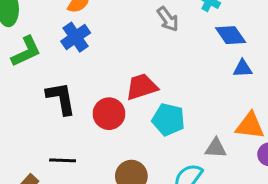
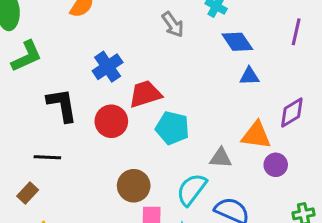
blue cross: (76, 37) -> (108, 67), moved
black line: (63, 160) -> (47, 157), moved

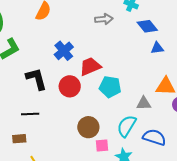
gray arrow: (173, 25) -> (104, 19), turned -54
brown rectangle: (28, 193) -> (19, 139), turned 48

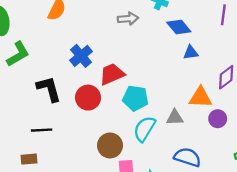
cyan semicircle: (127, 126) -> (144, 129), moved

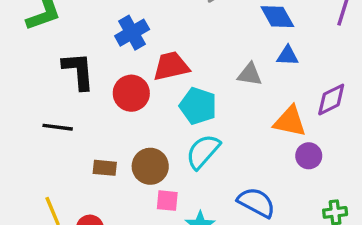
gray triangle: (175, 118) -> (250, 74), moved
brown rectangle: (29, 159) -> (105, 168), moved

